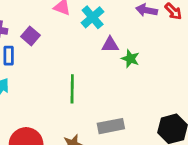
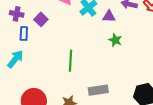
purple triangle: (110, 45) -> (109, 16), moved

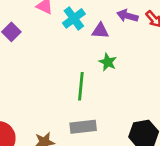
green line: (70, 61) -> (81, 86), moved

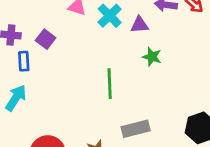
green line: (81, 86) -> (110, 84), moved

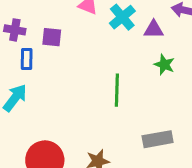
purple square: (46, 39) -> (52, 37), turned -36
gray rectangle: (136, 129) -> (158, 139), moved

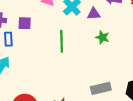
green line: (117, 90) -> (62, 41), moved

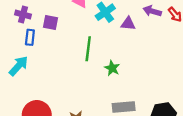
green star: (102, 37) -> (112, 68), moved

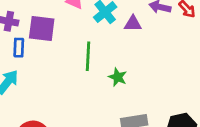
purple square: (50, 22) -> (42, 28), size x1.5

